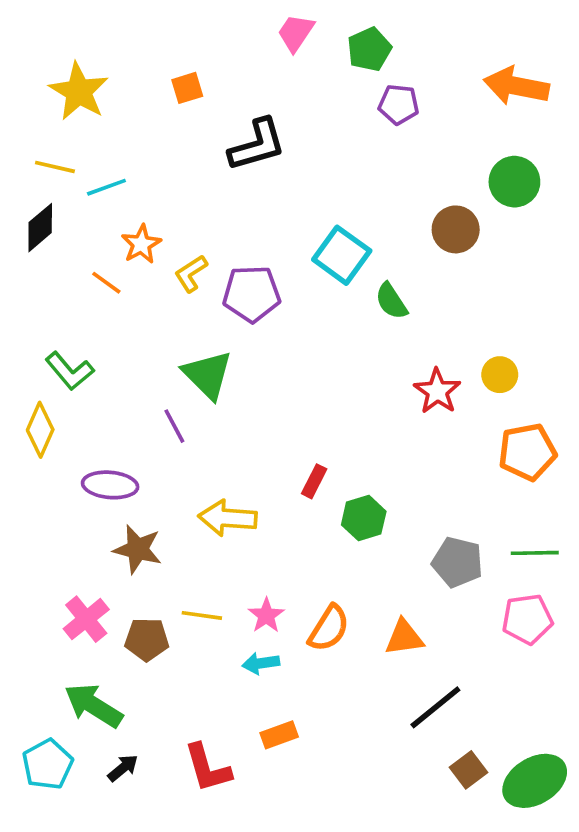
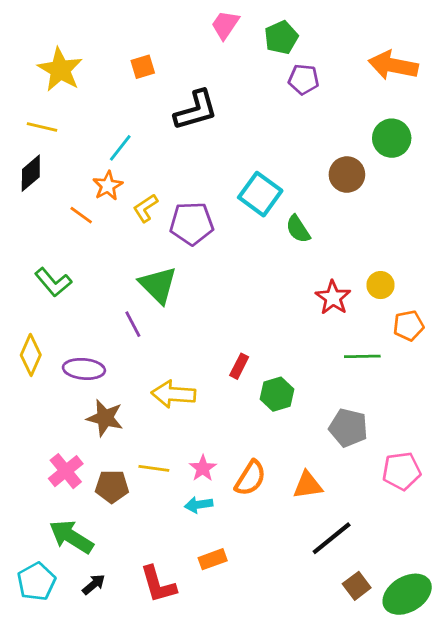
cyan line: (106, 187) -> (120, 148), moved, turned -32
yellow diamond: (40, 430) -> (31, 355), moved
orange pentagon: (527, 452) -> (408, 326), moved, size x0.7
green line: (535, 553) -> (362, 356), moved

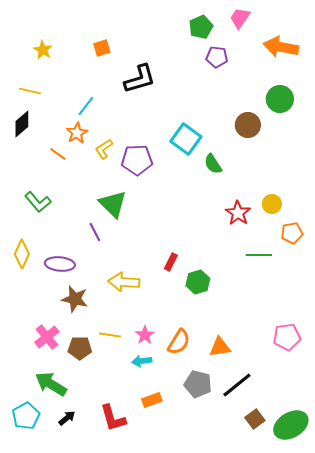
pink trapezoid: (225, 25) -> (240, 18), moved
yellow star: (60, 70) -> (43, 50), size x0.6
gray pentagon: (348, 428) -> (198, 384), moved

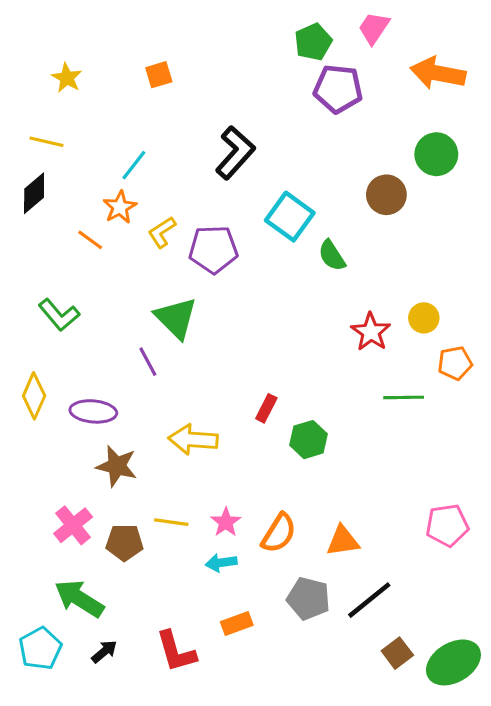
purple pentagon: (217, 57) -> (338, 89), size x1.4
black L-shape: (140, 79) -> (235, 153), moved, turned -32

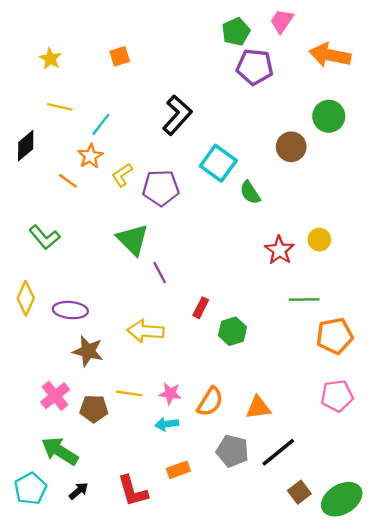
yellow line: (47, 142) -> (60, 107), moved
purple line: (148, 362) -> (160, 272), moved
orange pentagon: (455, 363) -> (335, 336), moved, size x1.4
pink star: (226, 522) -> (170, 393), turned -30

